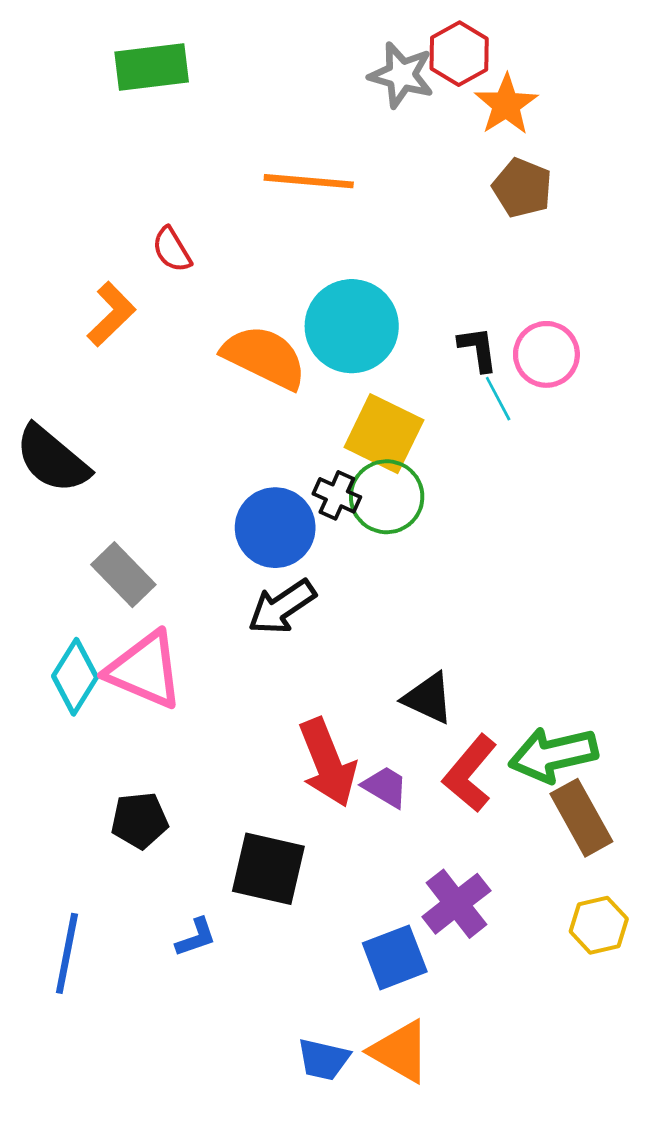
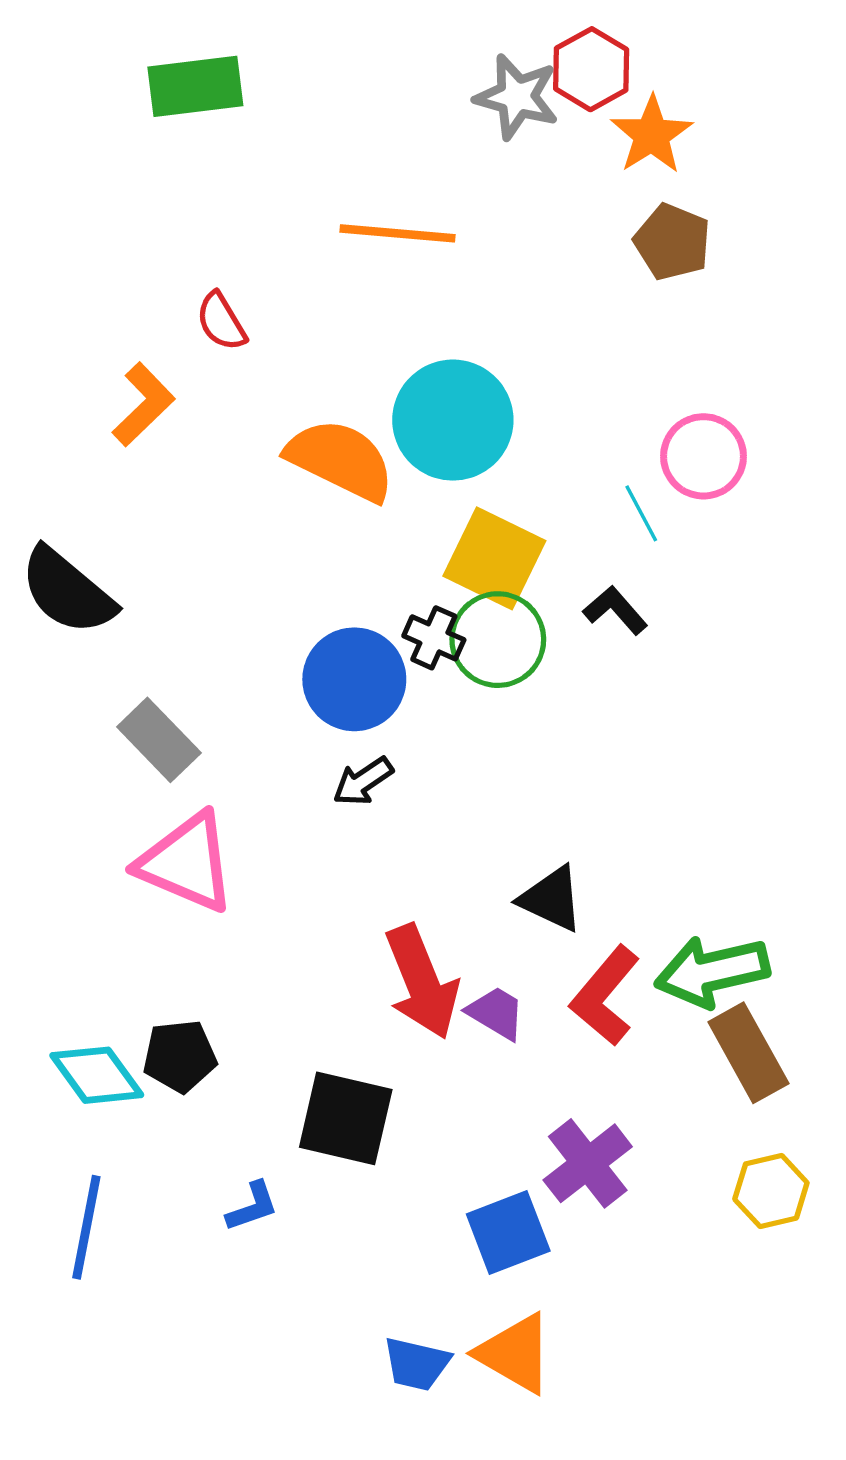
black L-shape: (478, 349) -> (615, 610), moved, turned -33
black arrow: (282, 607) -> (363, 781), size x0.7
cyan diamond: (75, 677) -> (97, 1075), moved, turned -68

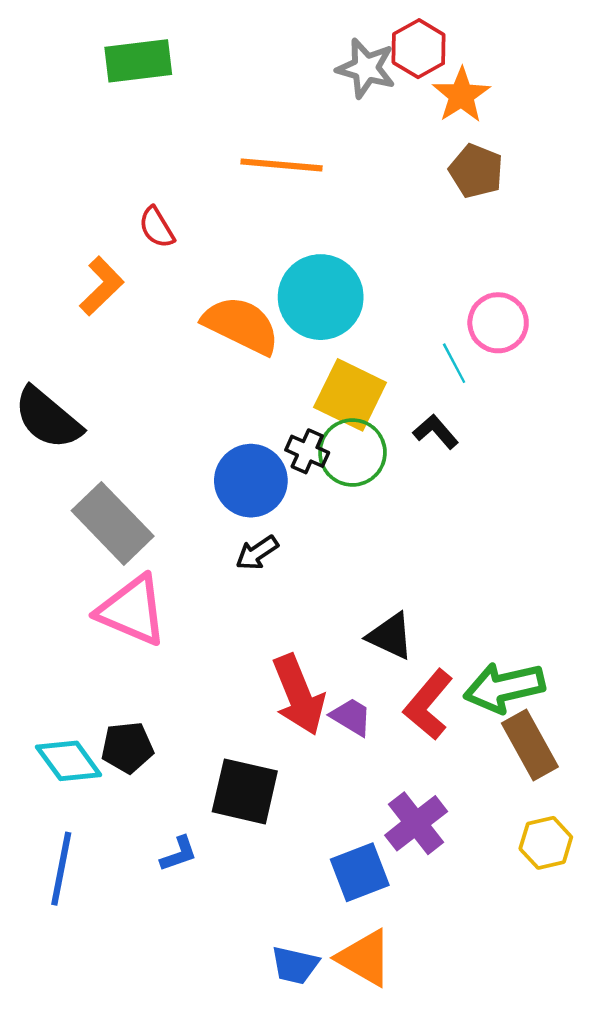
gray rectangle: (159, 740) -> (113, 523), size x1.4

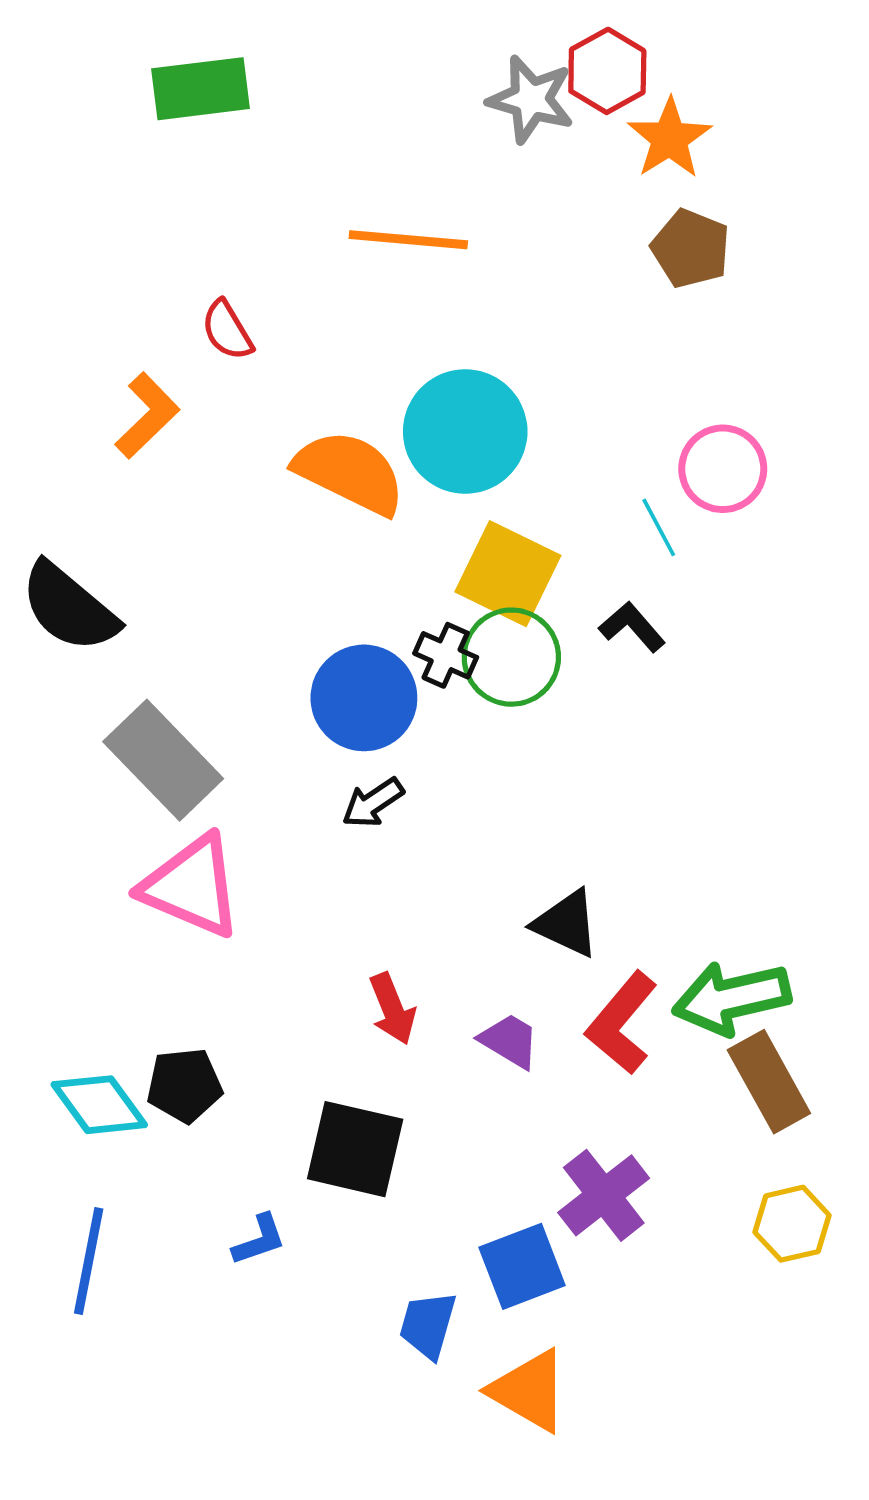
red arrow: (299, 695) -> (392, 1009), moved, size x0.6
blue trapezoid: (295, 965) -> (428, 1325), moved, turned 93

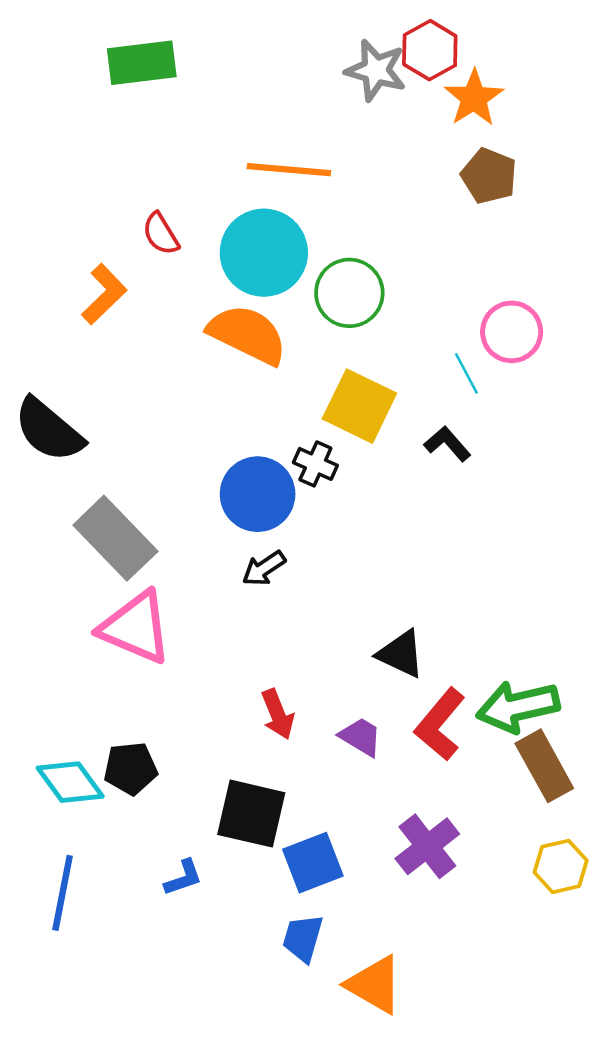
cyan circle: (465, 431) -> (264, 253), moved
green circle: (511, 657) -> (349, 293), moved
blue square: (522, 1266) -> (313, 863), moved

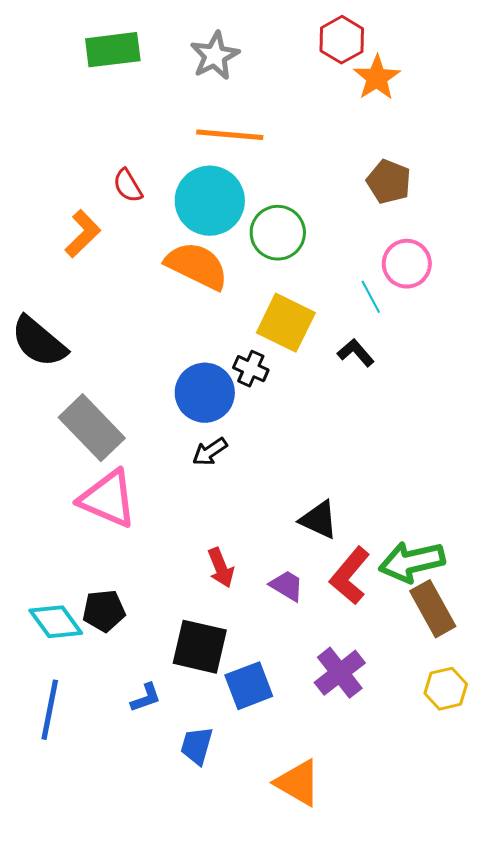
gray star: (376, 70) -> (215, 56), moved, turned 30
brown pentagon: (489, 176) -> (389, 182), moved
blue trapezoid: (303, 938) -> (197, 746), moved

